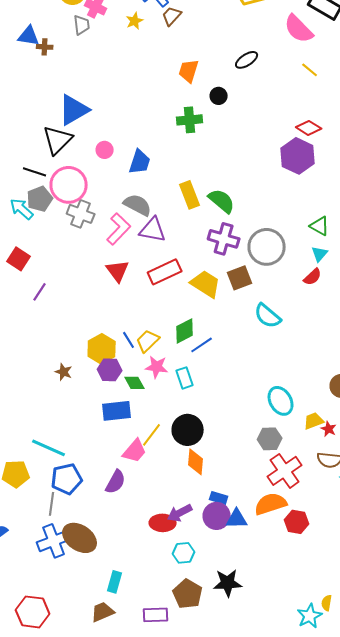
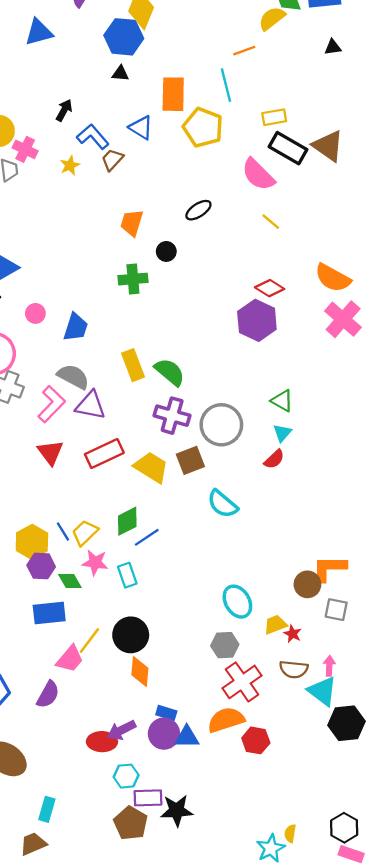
purple rectangle: (156, 615) -> (148, 798), moved

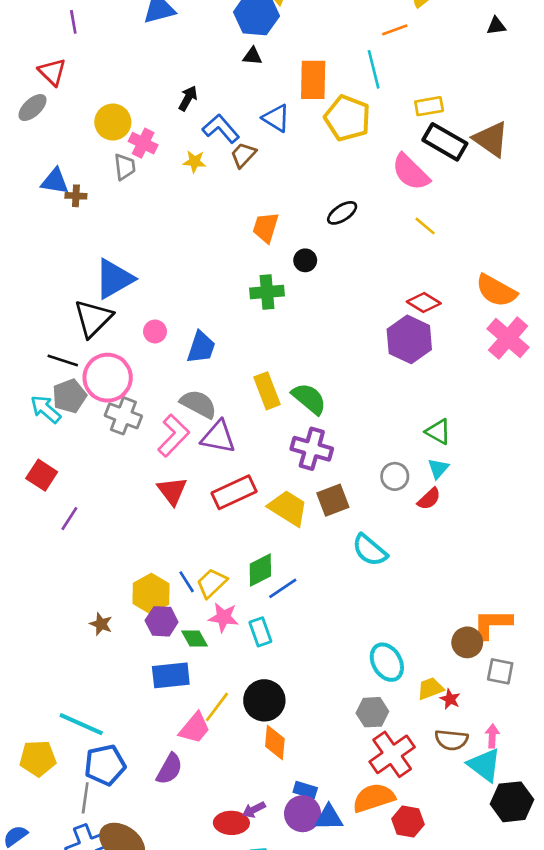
yellow star: (70, 165) -> (195, 162), turned 30
gray circle: (221, 425) -> (395, 476), moved, size x0.6
purple arrow: (122, 730) -> (254, 810), size x0.7

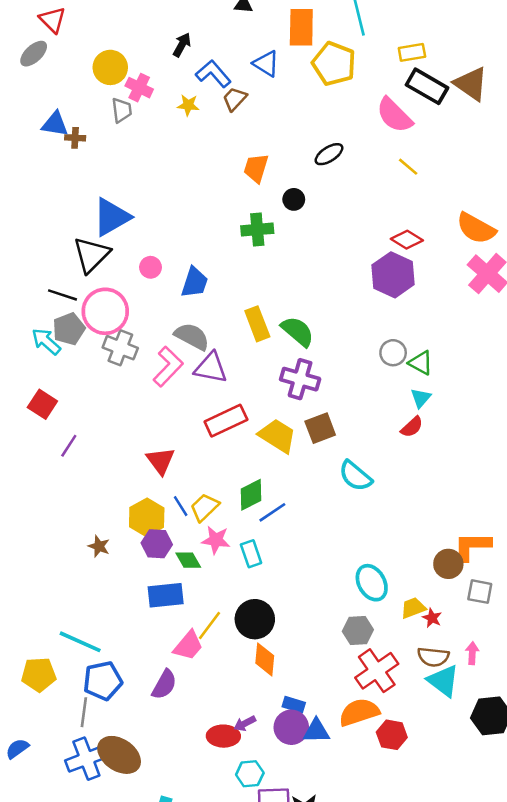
gray circle: (395, 476) -> (393, 353), moved
red triangle: (172, 491) -> (161, 461), moved
cyan triangle: (484, 765) -> (443, 681), moved

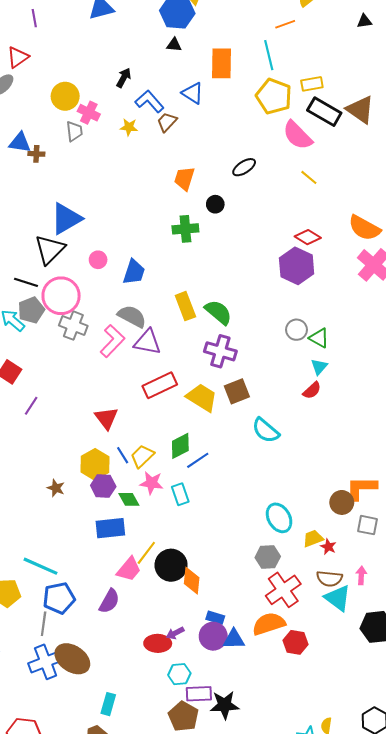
red triangle: (52, 20) -> (18, 57), turned 40
yellow pentagon: (334, 64) -> (274, 96), moved
black circle: (255, 619) -> (171, 565), moved

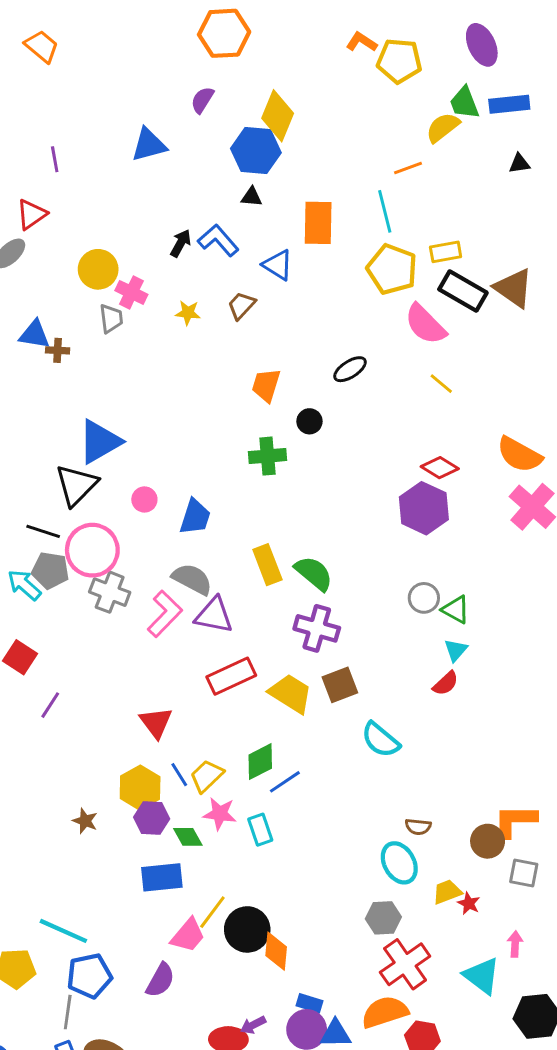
blue L-shape: (149, 101) -> (218, 240), moved
gray pentagon: (31, 310) -> (50, 570), turned 30
brown semicircle: (329, 579) -> (418, 827), moved, size x0.7

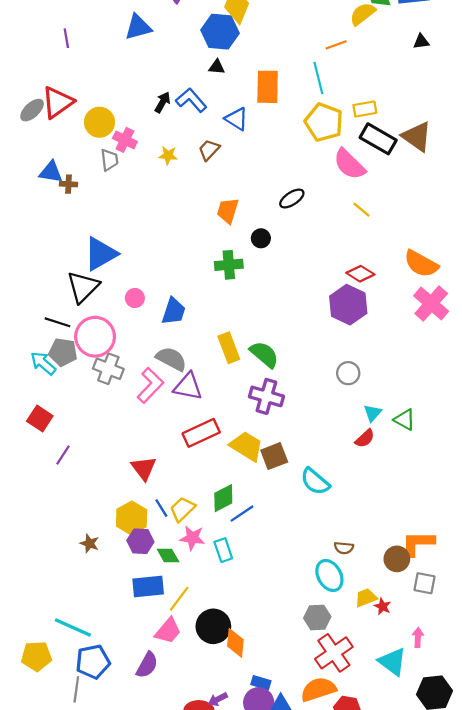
red triangle: (32, 214) -> (57, 102), moved, size x1.4
green triangle: (456, 610) -> (405, 420), moved
brown square: (340, 685) -> (274, 456), moved
yellow line: (212, 912) -> (179, 599), moved

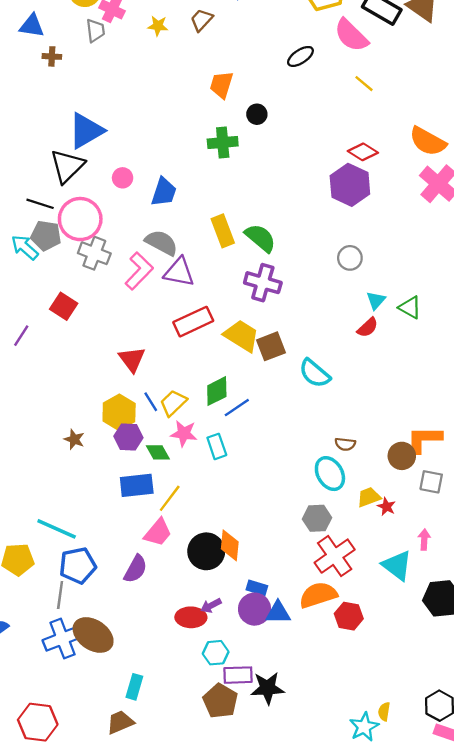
blue triangle: (51, 172) -> (32, 26), moved
black ellipse: (292, 199) -> (300, 56), moved
red square: (40, 418) -> (64, 306), moved
purple line: (63, 455) -> (21, 336), moved
black circle: (213, 626) -> (206, 551), moved

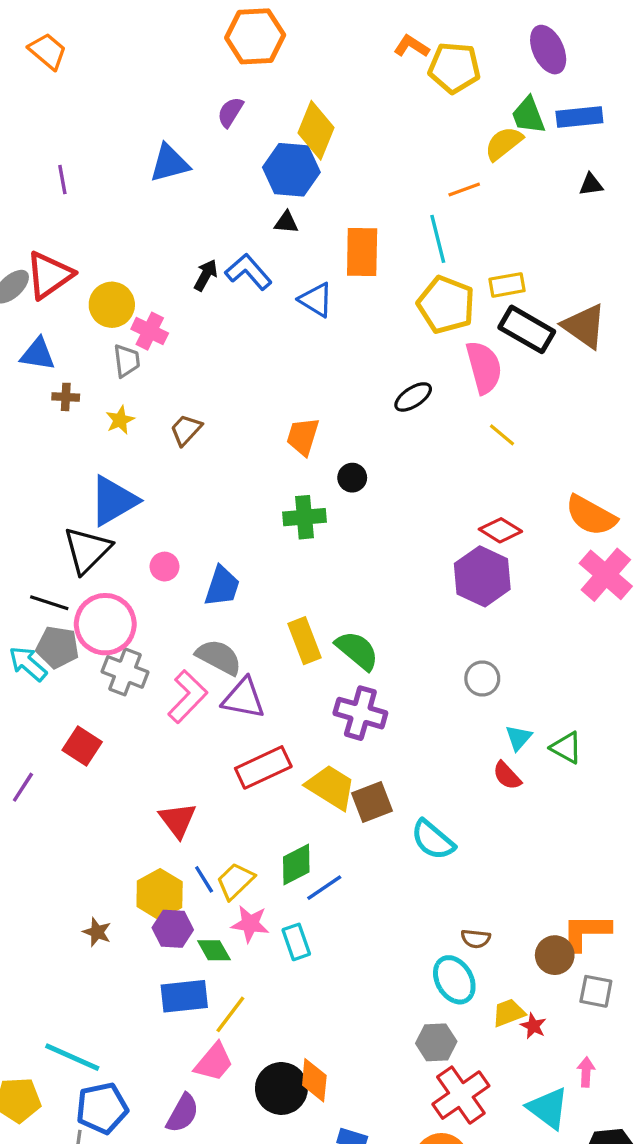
brown trapezoid: (201, 20) -> (186, 430), moved
yellow star: (158, 26) -> (120, 420), moved, turned -30
pink semicircle: (351, 35) -> (484, 367), turned -150
red semicircle: (368, 327) -> (507, 776), turned 90

